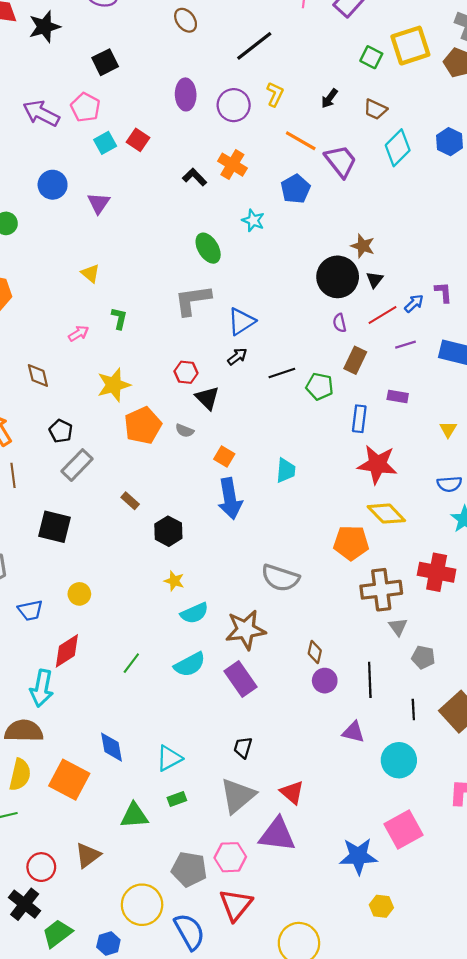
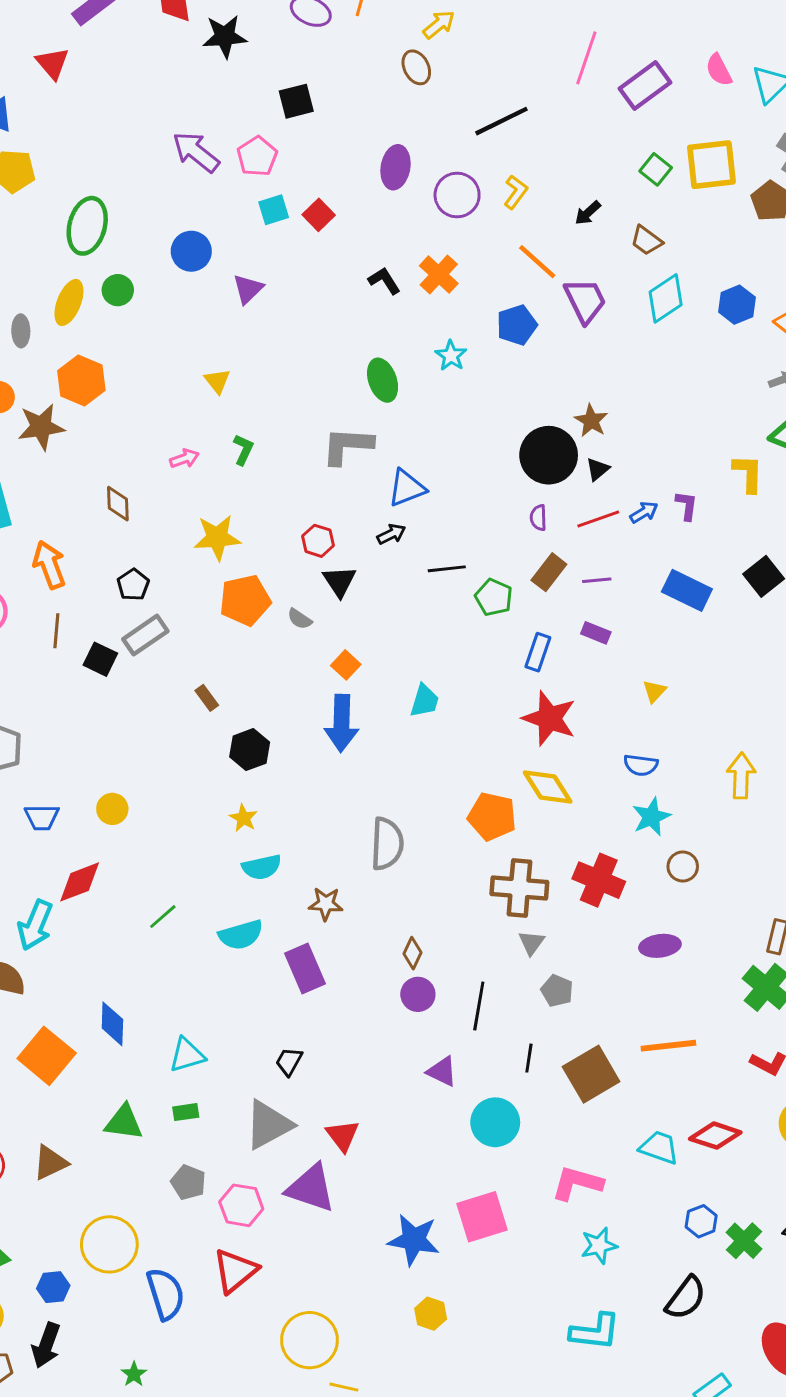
purple line: (406, 345) -> (597, 580), moved
black square: (55, 527) -> (100, 659), moved, size x0.7
gray semicircle: (280, 578) -> (387, 844), turned -117
brown star: (246, 630) -> (326, 904), size x0.6
gray pentagon: (189, 869) -> (188, 1182), moved, size x0.7

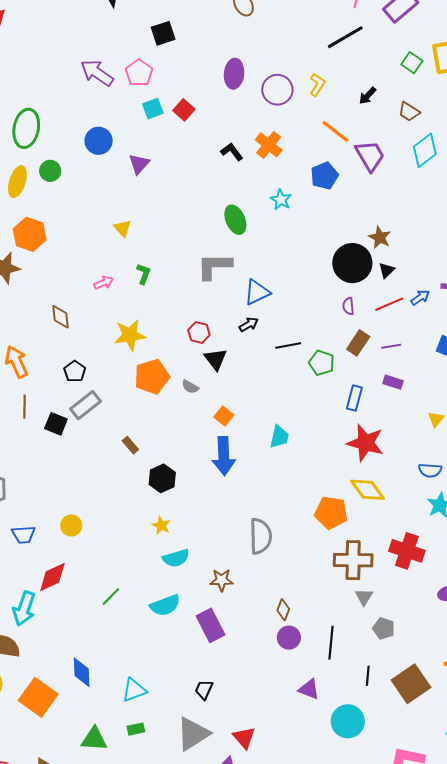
black line: (501, 121) -> (345, 37), moved

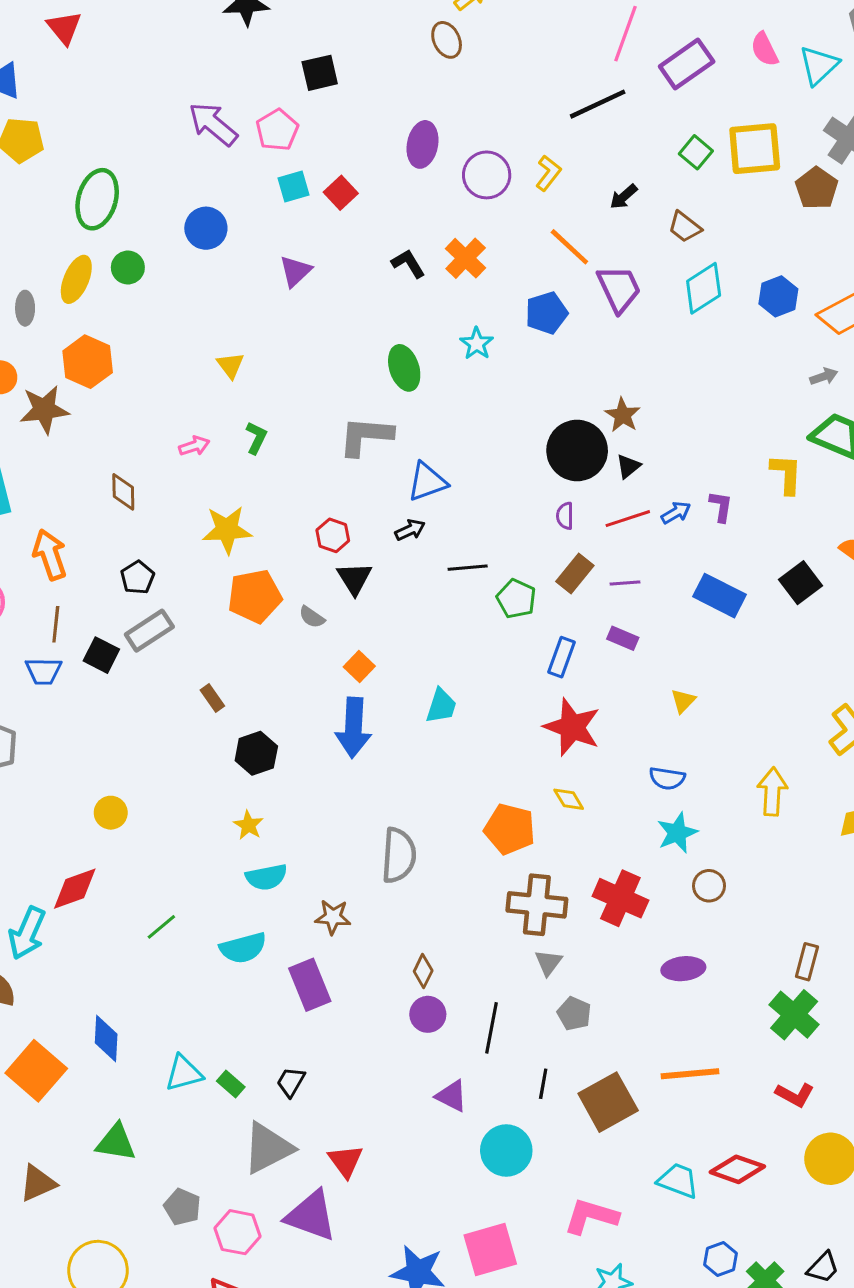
purple triangle: (139, 164) -> (295, 271), moved
yellow diamond: (368, 490) -> (569, 799), size x0.6
blue trapezoid: (23, 535) -> (43, 671), moved
green rectangle: (136, 729) -> (231, 1084), moved, turned 48

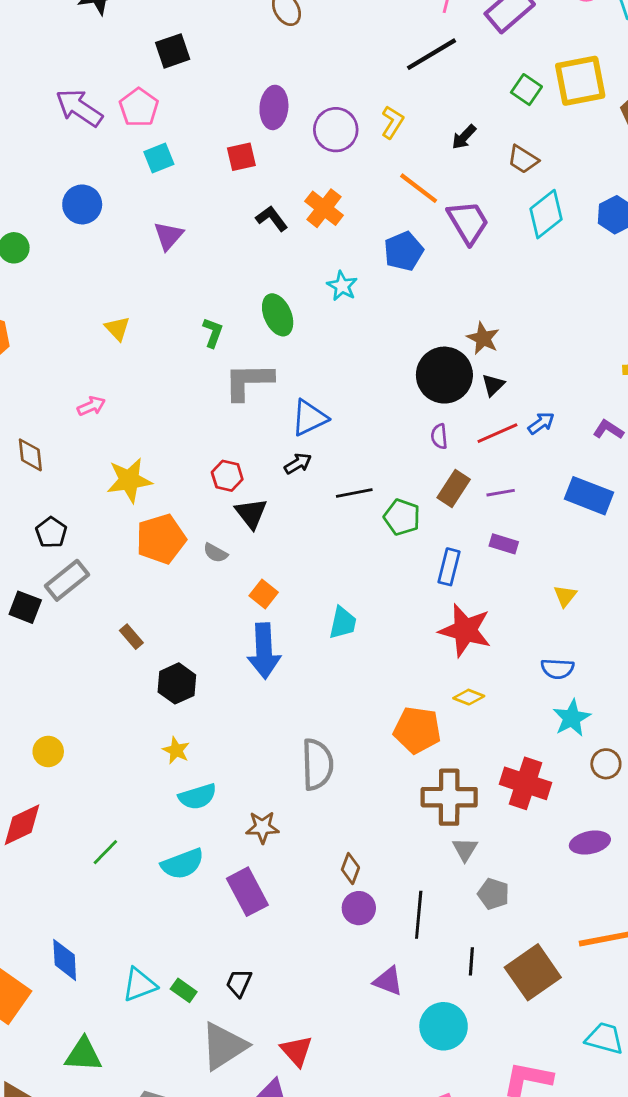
red square: (341, 193) -> (241, 157), moved, turned 36
green L-shape: (256, 438) -> (213, 333), moved
purple L-shape: (721, 506) -> (608, 430), moved, turned -60
yellow diamond: (569, 799) -> (469, 697), turned -32

